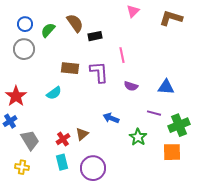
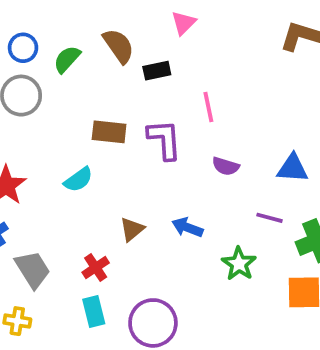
pink triangle: (133, 11) -> (184, 23), moved
brown triangle: (82, 134) -> (132, 229), moved

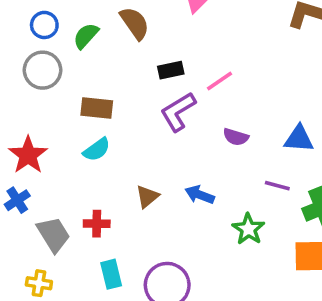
black rectangle: (157, 71) -> (171, 70), moved
pink line: (208, 107) -> (220, 81), turned 68
brown rectangle: (109, 132) -> (97, 108), moved
purple L-shape: (164, 139) -> (178, 112), turned -117
red cross: (96, 268) -> (97, 224), moved, turned 35

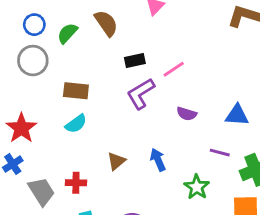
blue arrow: (200, 195) -> (158, 160), turned 45

